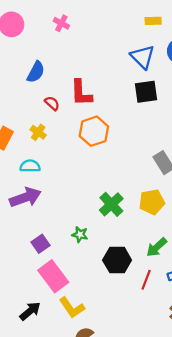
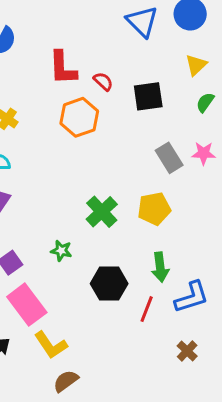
black square: (146, 92) -> (148, 96), moved
red semicircle: (52, 103) -> (103, 81), moved
green arrow: (157, 247) -> (160, 267), turned -55

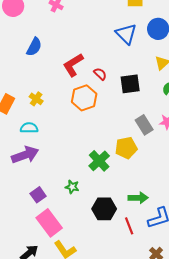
red L-shape: (63, 68) -> (73, 65), turned 60
yellow pentagon: (154, 209) -> (126, 148), moved
green arrow: (160, 267) -> (138, 198), turned -84
red line: (147, 309) -> (129, 226), turned -42

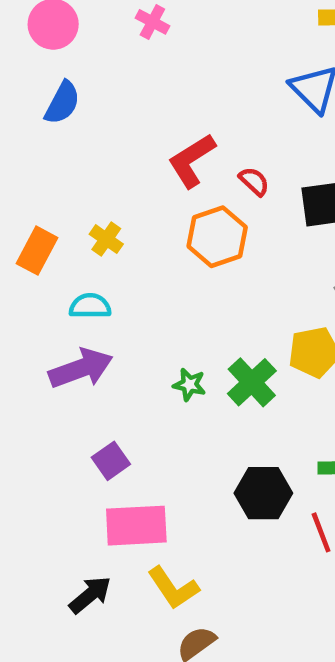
blue semicircle: (34, 47) -> (62, 103), moved
green star: (72, 187) -> (189, 385), moved
pink rectangle: (49, 223) -> (136, 526), turned -56

